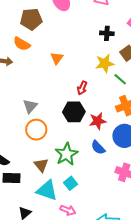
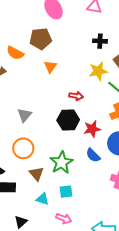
brown pentagon: (31, 19) -> (41, 39), moved
red arrow: (82, 88) -> (76, 96), turned -104
orange circle: (36, 130) -> (23, 148), moved
cyan square: (71, 183) -> (66, 192), turned 32
cyan triangle: (47, 190) -> (43, 199), size x0.6

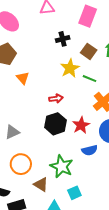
gray triangle: (24, 115) -> (12, 132), turned 42
blue semicircle: (93, 155) -> (90, 150), turned -42

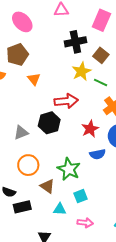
black cross: (63, 39) -> (75, 42), size x1.5
red arrow: (56, 98) -> (66, 101), size x1.6
black hexagon: (55, 124) -> (49, 123), moved

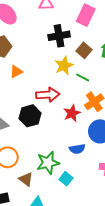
orange triangle: (34, 79) -> (16, 72), turned 40
red star: (90, 129) -> (72, 113), moved
green star: (69, 169) -> (48, 163), turned 30
cyan square: (81, 196) -> (66, 179), moved, turned -32

